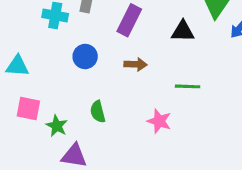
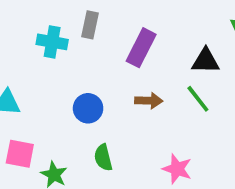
blue circle: (85, 56) -> (88, 108), moved
green line: (188, 86) -> (198, 99), moved, turned 50

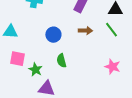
pink star: (177, 169) -> (112, 67), moved

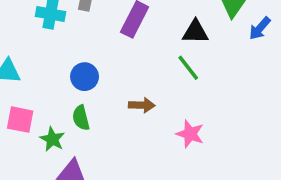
brown arrow: (85, 31) -> (142, 105), moved
green semicircle: (61, 61) -> (81, 118), moved

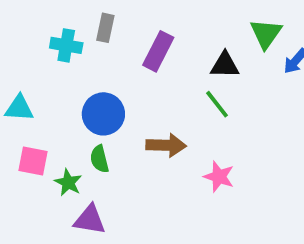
blue circle: (85, 77) -> (103, 114), size x1.4
brown arrow: (142, 105) -> (166, 145), size x1.4

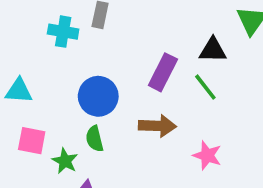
purple rectangle: (158, 51) -> (163, 72), moved

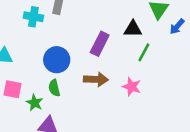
green line: (205, 87) -> (144, 52), moved, turned 66
pink star: (207, 155) -> (132, 87), moved

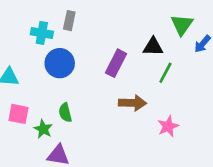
blue circle: (57, 60) -> (60, 63), moved
brown arrow: (96, 79) -> (132, 103), moved
pink star: (132, 87) -> (168, 126), moved, turned 30

